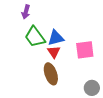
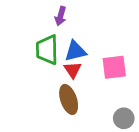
purple arrow: (26, 12) -> (61, 16), moved
green trapezoid: (35, 37) -> (47, 50), turned 35

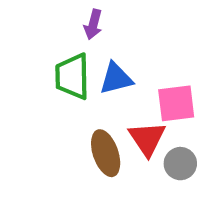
red triangle: (73, 70) -> (147, 139), moved, size x1.4
gray circle: (124, 118) -> (180, 164), moved

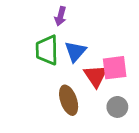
blue triangle: (116, 78) -> (75, 51), turned -35
red triangle: (147, 139) -> (96, 76), moved

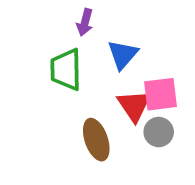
blue triangle: (75, 51) -> (123, 54), moved
gray circle: (117, 107) -> (159, 132), moved

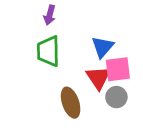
purple arrow: (85, 22) -> (50, 15), moved
blue triangle: (123, 54) -> (103, 47), moved

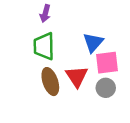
red triangle: (98, 78) -> (77, 76), moved
brown ellipse: (71, 103) -> (50, 82), moved

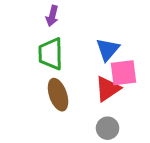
red triangle: (77, 76) -> (108, 89), moved, turned 30
gray circle: (106, 88) -> (108, 128), moved

